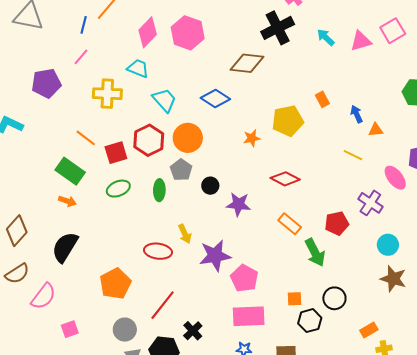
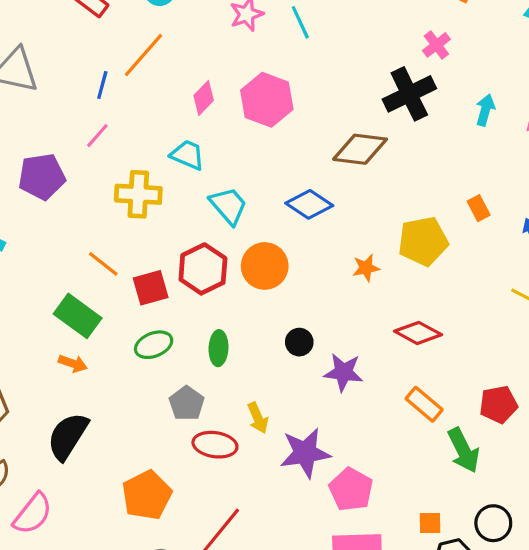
pink diamond: (148, 32) -> (204, 98), size x0.7
cyan arrow: (326, 37) -> (485, 110), turned 60
gray pentagon: (181, 170) -> (187, 403), moved

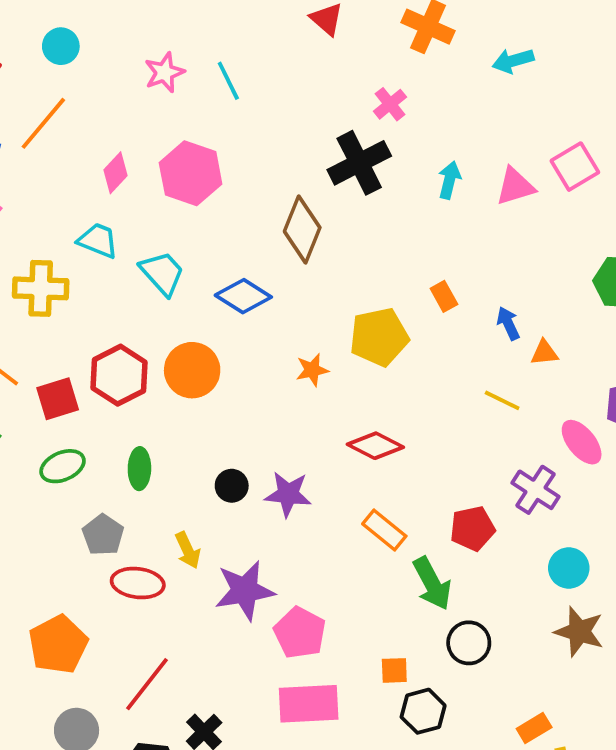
brown diamond: (360, 149) -> (302, 229), turned -74
cyan trapezoid: (228, 206) -> (162, 273), moved
black circle: (299, 342) -> (232, 486), moved
black circle: (493, 523) -> (469, 643), moved

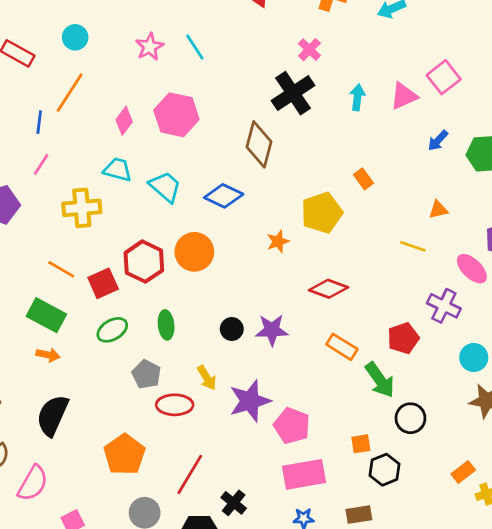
blue arrow: (508, 323) -> (438, 141), moved, turned -105

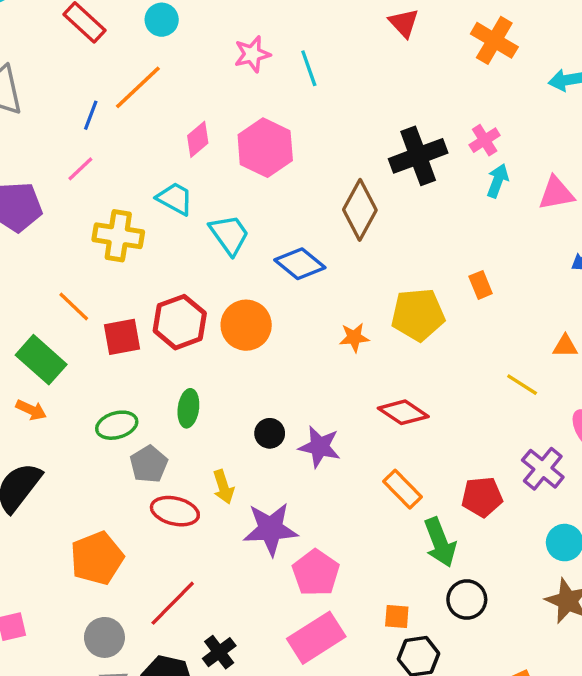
pink cross: (309, 50) -> (485, 140), moved
green ellipse: (112, 330) -> (117, 425), moved
pink rectangle: (304, 474) -> (316, 638), turned -36

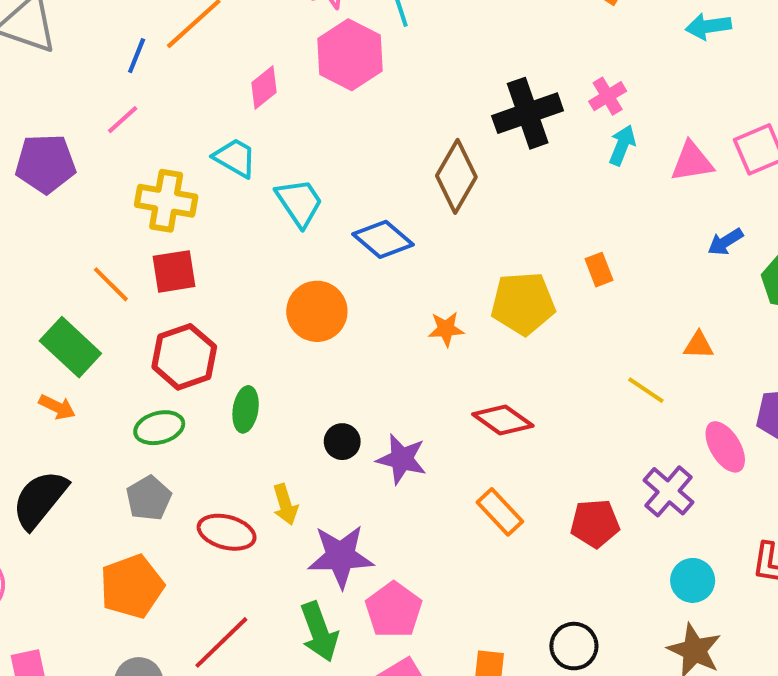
pink hexagon: (265, 148) -> (350, 55), moved
red hexagon: (180, 322) -> (184, 357), moved
red square: (122, 337) -> (174, 271), moved
gray pentagon: (149, 464) -> (149, 498), moved
green arrow: (440, 542) -> (319, 632), moved

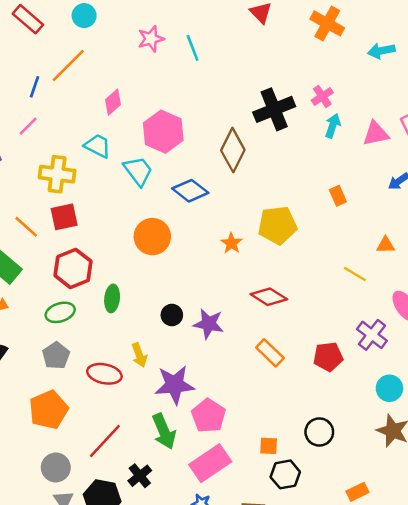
pink hexagon: (350, 55) -> (163, 132), moved
orange rectangle: (599, 270) -> (338, 196), moved
orange star: (446, 329) -> (231, 243), turned -30

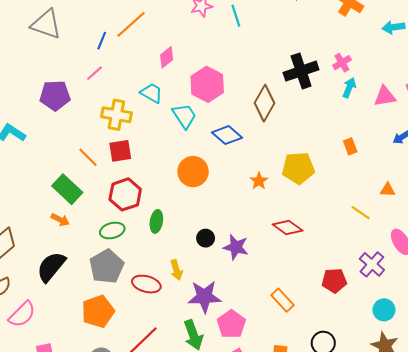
orange rectangle: (270, 353) -> (283, 300), moved
gray pentagon: (56, 356) -> (107, 266), size x1.5

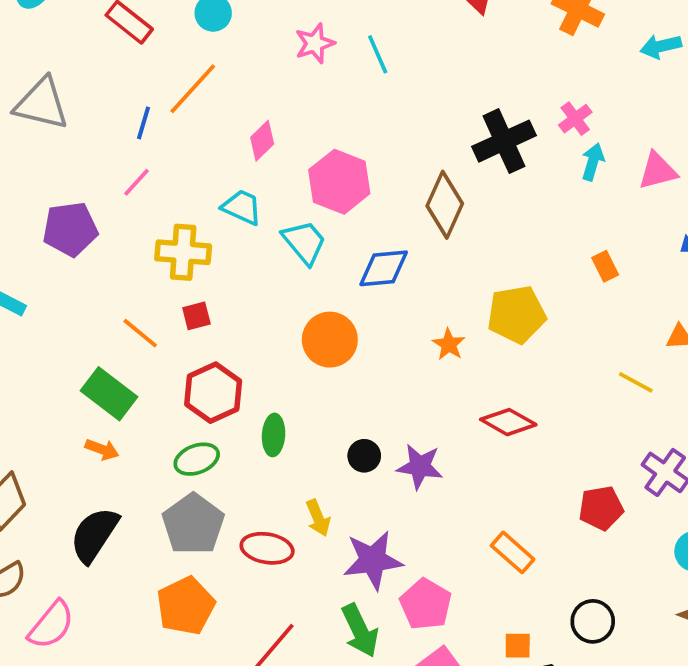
blue diamond: (227, 135) -> (384, 268), turned -40
red square: (120, 151) -> (196, 316), size x0.7

